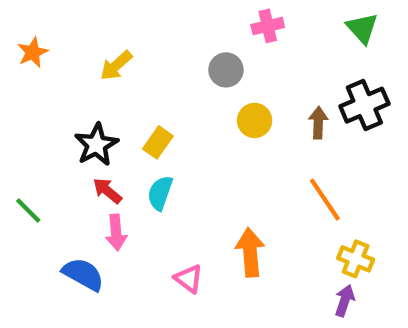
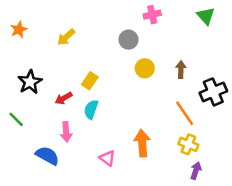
black cross: (364, 105) -> (213, 92), moved
black star: (96, 145) -> (30, 82), moved
red arrow: (107, 191) -> (64, 98), moved, turned -70
yellow cross: (356, 259) -> (188, 144), moved

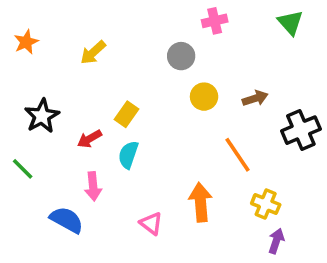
brown arrow: (181, 70) -> (255, 98), turned 70
orange line: (185, 113) -> (237, 155), moved

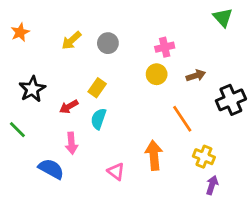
pink cross: (215, 21) -> (165, 47), moved
gray circle: (181, 56) -> (108, 43), moved

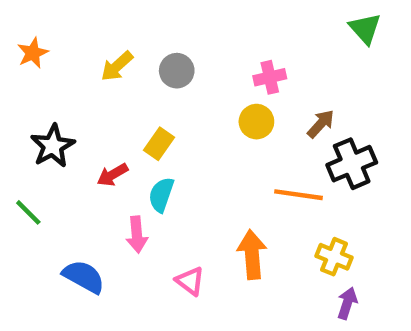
brown arrow: (196, 76) -> (321, 124), turned -30
black cross: (231, 100) -> (352, 164), moved
orange line: (182, 119) -> (299, 195), turned -48
pink arrow: (71, 143) -> (137, 235), moved

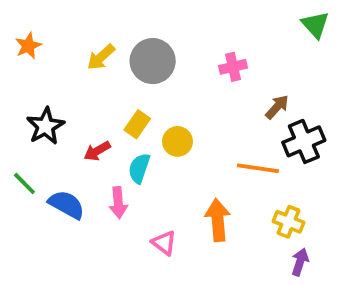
gray circle: (177, 71) -> (153, 61), size x1.5
yellow circle: (256, 122) -> (178, 141), moved
blue semicircle: (84, 277) -> (66, 205), moved

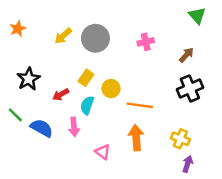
brown arrow: (277, 107) -> (186, 55), moved
orange line: (258, 168) -> (140, 105), moved

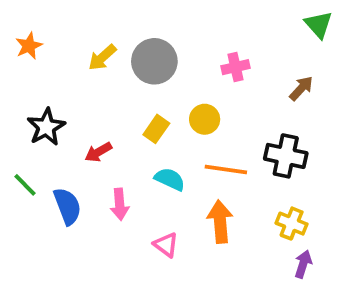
yellow rectangle: (86, 78) -> (156, 129), moved
yellow circle: (111, 89) -> (205, 119), moved
black cross: (190, 89) -> (286, 156), moved, turned 35
cyan semicircle: (87, 105) -> (170, 179), moved, turned 96
blue semicircle: (42, 128) -> (67, 206), turned 40

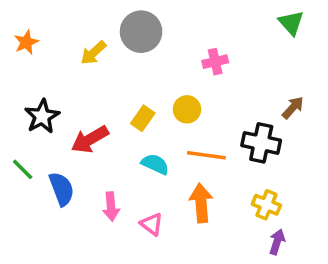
gray circle: (154, 61) -> (141, 32), moved
brown arrow: (301, 88) -> (293, 108), moved
red arrow: (98, 152) -> (90, 139), size x1.5
pink arrow: (120, 204) -> (111, 207), moved

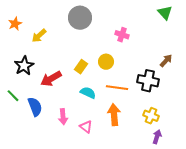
yellow arrow: (93, 53) -> (39, 36), moved
pink cross: (215, 62) -> (122, 35), turned 32

